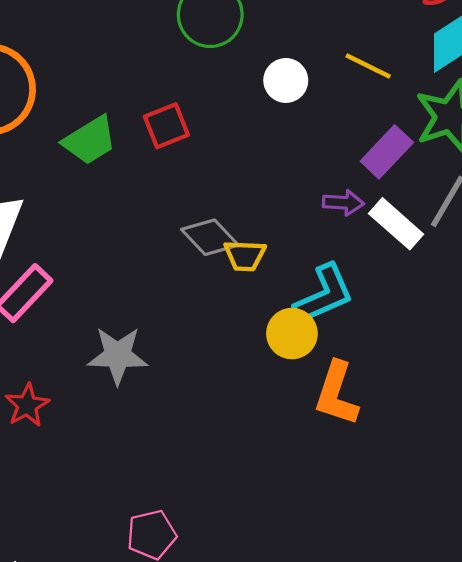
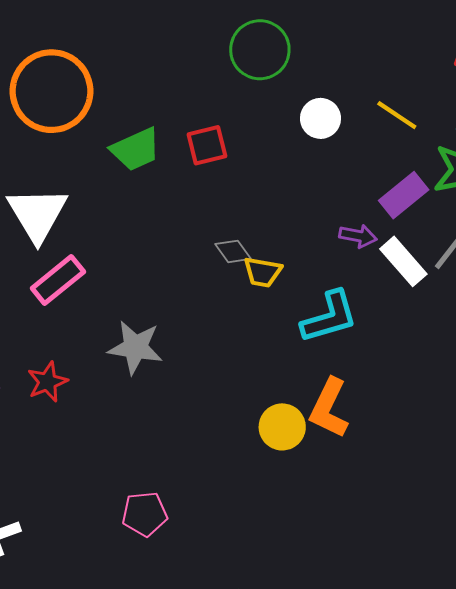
gray diamond: (210, 237) -> (233, 251), size x0.7
yellow circle: (292, 334) -> (282, 427), moved

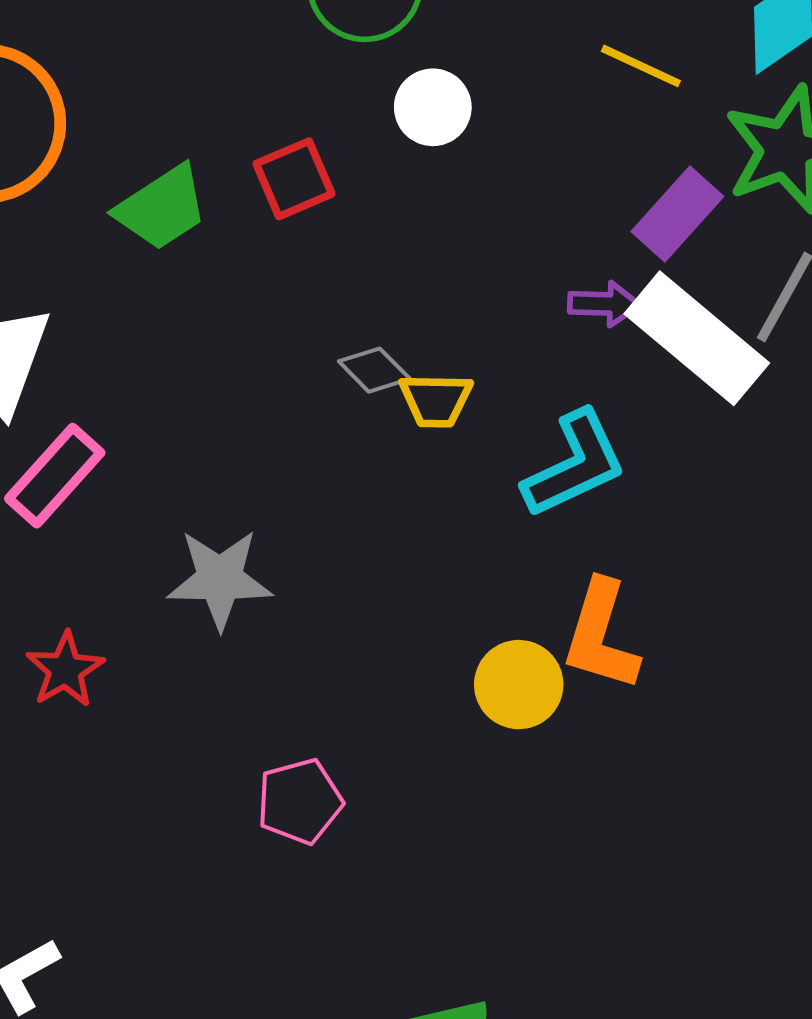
white circle: (320, 118) -> (433, 107), moved
white rectangle: (403, 261) -> (697, 338), size x1.5
pink pentagon: (145, 514) -> (300, 801), moved

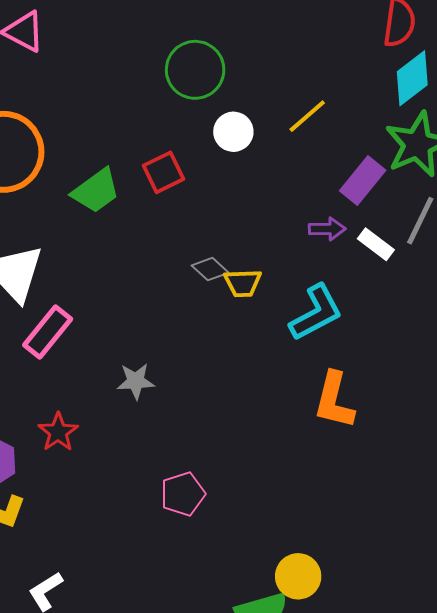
yellow line: (641, 66) -> (307, 116), moved, turned -63
white rectangle: (697, 338) -> (376, 244), size x0.5
gray star: (220, 579) -> (136, 381), size x0.7
yellow circle: (519, 685) -> (298, 576), moved

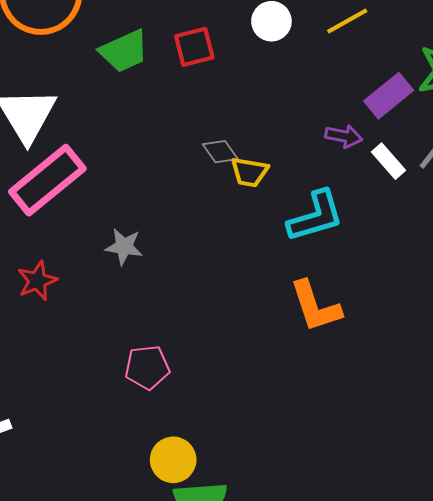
pink rectangle: (48, 332) -> (47, 180), size x1.4
orange L-shape: (334, 400) -> (315, 306), turned -44
yellow circle: (298, 576) -> (173, 460), moved

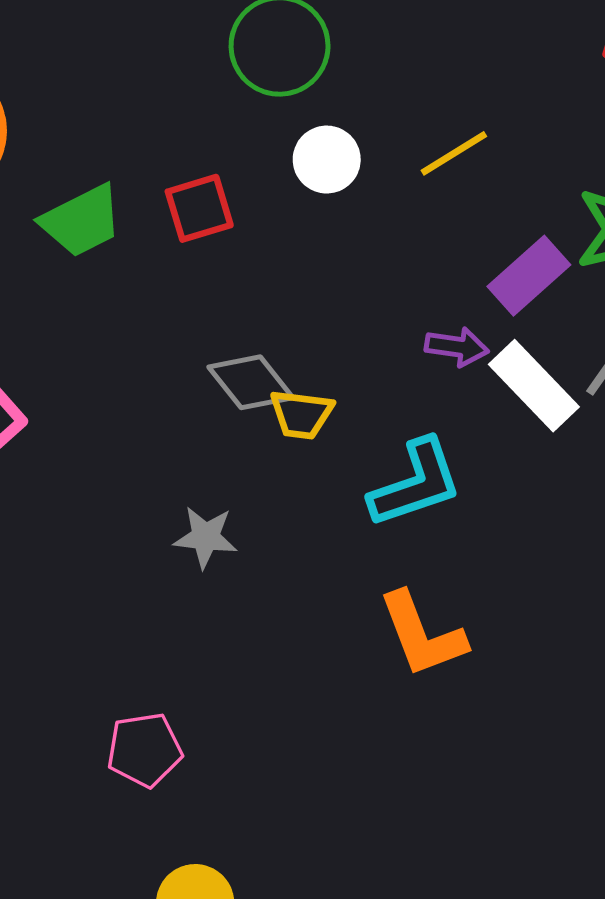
gray diamond: (220, 152) -> (251, 382), size x1.4
white rectangle: (389, 161) -> (534, 386), size x1.5
gray star: (124, 247) -> (206, 537), moved

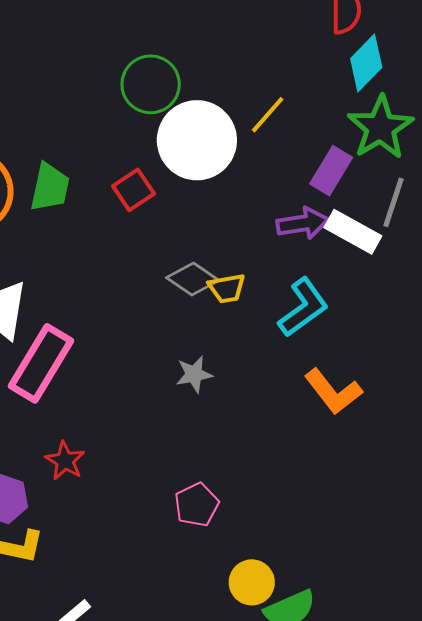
white circle: (327, 160) -> (197, 140), size x2.0
green trapezoid: (81, 221) -> (50, 187), moved, turned -34
purple arrow: (457, 347) -> (303, 223), size x1.4

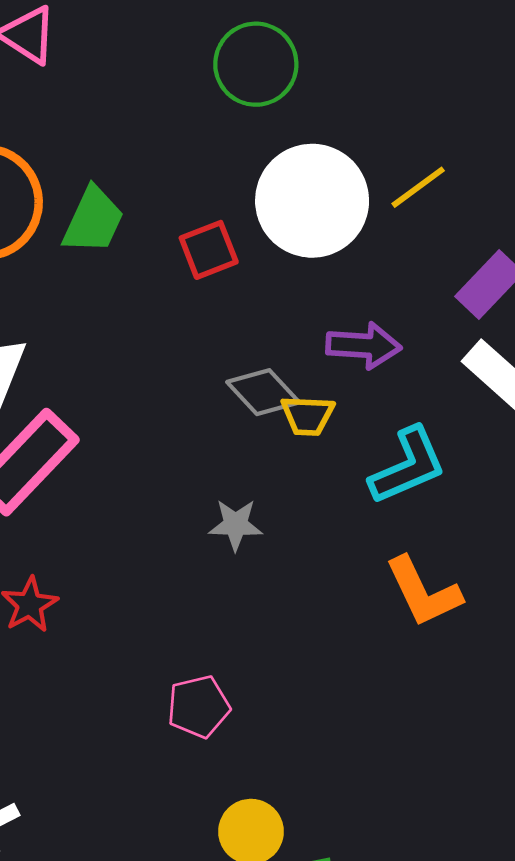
green circle: (151, 84) -> (256, 64), moved
purple arrow: (303, 223) -> (364, 346), moved

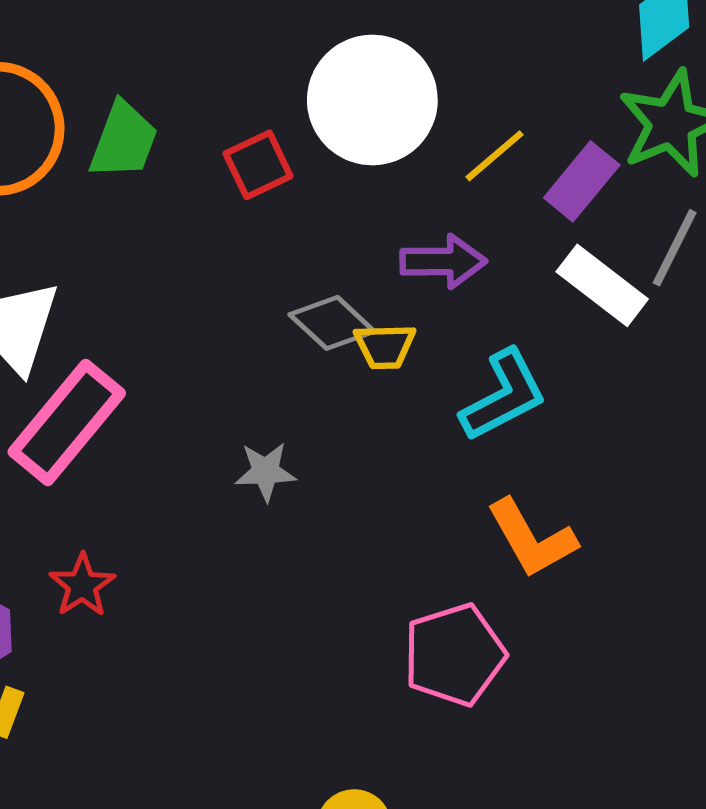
yellow line: (418, 187) -> (494, 156), moved
gray star: (236, 525) -> (266, 472), moved
pink pentagon: (199, 707) -> (454, 655), moved, size x1.4

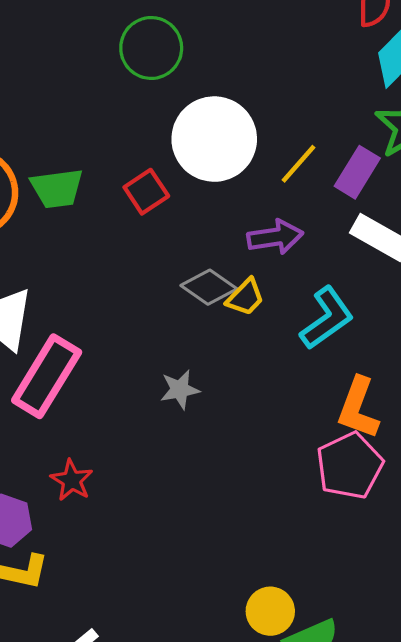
green trapezoid: (124, 140) -> (57, 188), turned 70
yellow trapezoid: (385, 346) -> (245, 297), turned -36
orange L-shape: (532, 538) -> (358, 408), turned 58
pink pentagon: (454, 655) -> (350, 466), moved

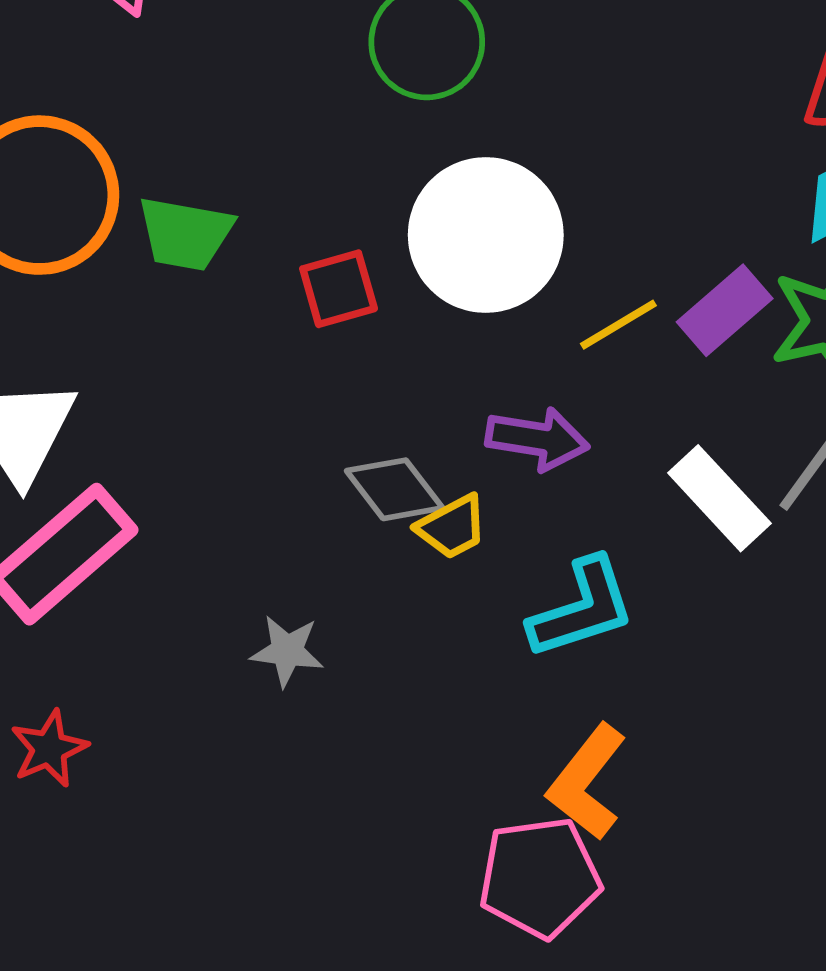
purple rectangle: (357, 172) -> (725, 310), moved

